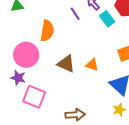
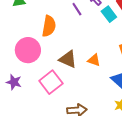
purple star: (18, 78) -> (14, 82), moved
pink square: (34, 97) -> (51, 82), moved, turned 30

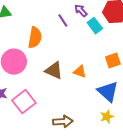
pink square: (51, 82) -> (24, 102), moved

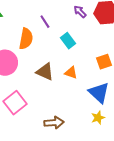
purple arrow: (81, 11) -> (80, 12), moved
purple line: (63, 21) -> (45, 22), moved
cyan rectangle: (95, 26) -> (68, 41), moved

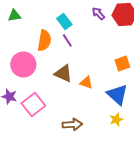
purple line: (45, 22) -> (67, 40), moved
cyan rectangle: (68, 41) -> (64, 22), moved
orange triangle: (71, 73) -> (86, 82), moved

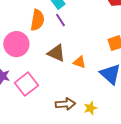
yellow star: (116, 120) -> (90, 108), moved

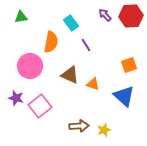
purple line: (60, 20) -> (86, 45), moved

